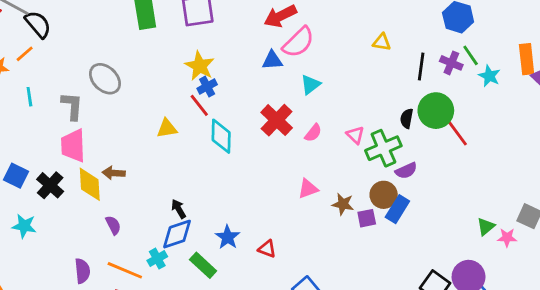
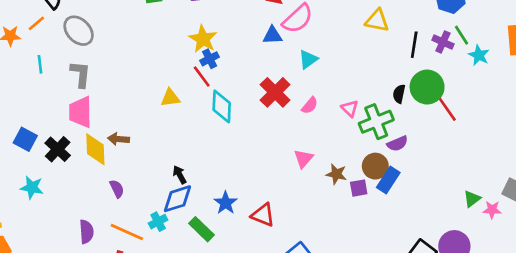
yellow triangle: (382, 42) -> (377, 20), size x1.4
gray ellipse: (105, 79) -> (79, 31), moved
pink triangle: (308, 189) -> (303, 159), turned -30
red triangle: (267, 249) -> (263, 215), size x1.4

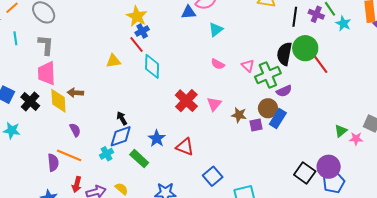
red cross: (275, 92) -> (186, 101), moved
black semicircle: (399, 94) -> (284, 54), size x1.6
pink semicircle: (310, 105) -> (218, 64), turned 80
orange line: (127, 232) -> (69, 155), moved

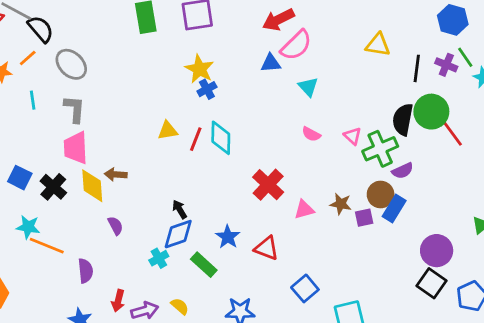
cyan triangle: (216, 30) -> (308, 87), turned -35
red line: (137, 44) -> (196, 139), moved, turned 60
pink triangle: (214, 104) -> (304, 209), moved, turned 35
orange line: (69, 155) -> (47, 246), moved
purple circle: (329, 167) -> (437, 251), moved

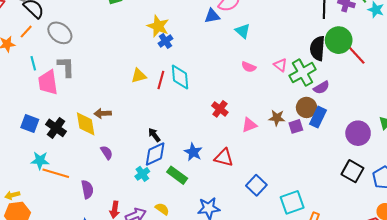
pink trapezoid: (76, 148) -> (48, 82), moved
red cross: (268, 185) -> (220, 109), size x0.7
purple circle: (437, 251) -> (358, 133), moved

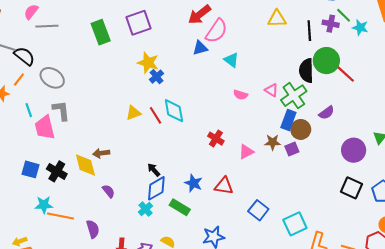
red line: (161, 80) -> (156, 115), turned -42
purple semicircle: (321, 87) -> (326, 113), moved
blue rectangle: (318, 117) -> (288, 120), moved

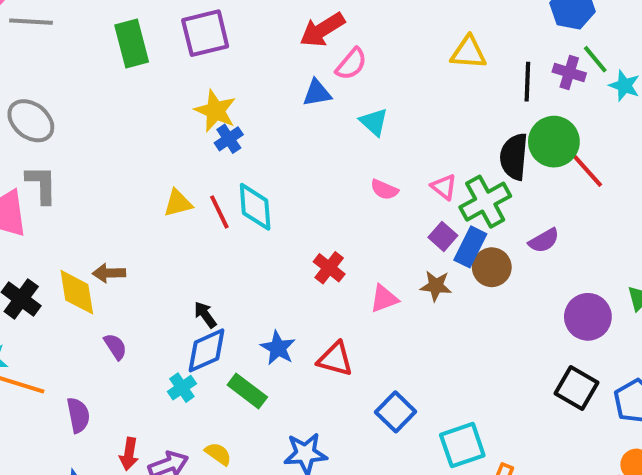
pink semicircle: (216, 31) -> (351, 64), size x0.7
purple square: (292, 149) -> (443, 236), moved, turned -32

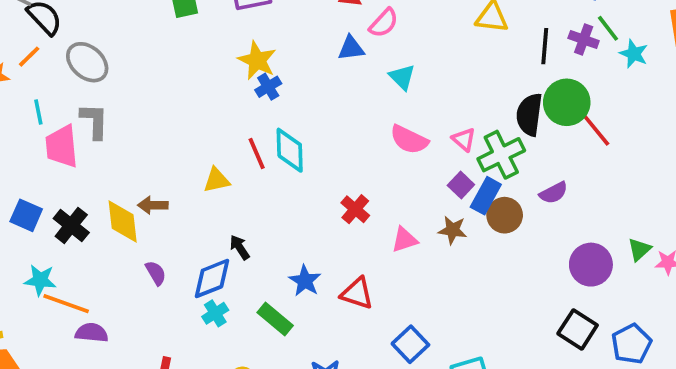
pink semicircle: (384, 190) -> (409, 140), size x1.5
yellow triangle: (178, 203) -> (217, 180), moved
blue diamond: (206, 350) -> (212, 278), moved
purple semicircle: (78, 415) -> (92, 333), moved, turned -76

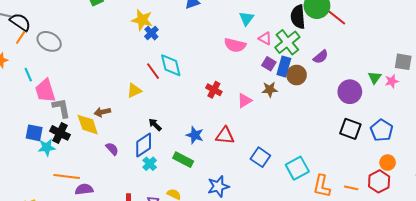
orange line: (29, 57) -> (21, 38), moved
cyan triangle: (402, 77) -> (246, 18), moved, turned 35
gray L-shape: (94, 121) -> (61, 108), moved
cyan star: (40, 280) -> (47, 147), moved

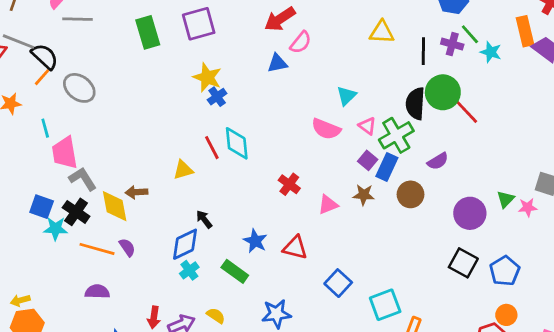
brown circle: (297, 75) -> (411, 194), moved
gray L-shape: (61, 108) -> (83, 179), turned -30
purple semicircle: (112, 149) -> (127, 247), moved
orange line: (67, 176) -> (97, 249), moved

